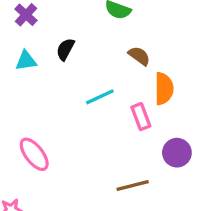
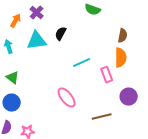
brown semicircle: (139, 56) -> (123, 36), moved, turned 64
cyan triangle: (26, 61) -> (37, 41), size x1.5
pink ellipse: (34, 154) -> (67, 98), moved

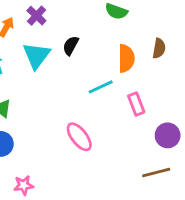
cyan triangle: (37, 41) -> (36, 56), turned -45
orange semicircle: (121, 58) -> (126, 58), moved
brown line: (102, 117) -> (156, 172), moved

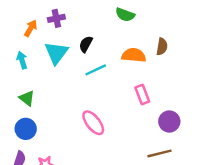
purple cross: (36, 16) -> (56, 18), turned 35
orange semicircle: (126, 58) -> (134, 55), turned -85
cyan line: (101, 87) -> (96, 70), moved

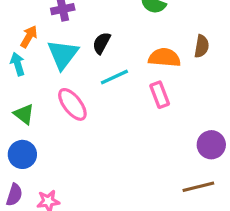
orange arrow: (31, 28) -> (29, 37), moved
pink rectangle: (142, 95) -> (160, 95), moved
pink ellipse: (93, 123) -> (72, 104), moved

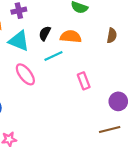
cyan triangle: (63, 54) -> (19, 41), turned -45
orange semicircle: (164, 58) -> (71, 37), moved
pink rectangle: (160, 95) -> (84, 81), moved

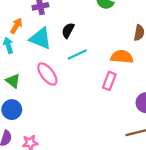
orange semicircle: (71, 37) -> (122, 57), moved
pink rectangle: (84, 81) -> (109, 81), turned 42

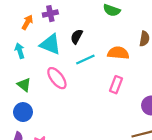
orange arrow: (16, 26) -> (27, 22), moved
orange semicircle: (122, 57) -> (118, 53), moved

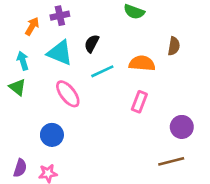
green triangle: (24, 85) -> (17, 87), moved
blue circle: (23, 112) -> (52, 135), moved

